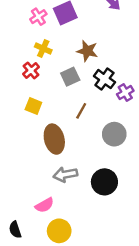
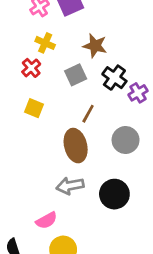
brown ellipse: (54, 139) -> (76, 146), moved

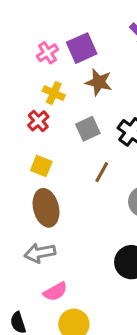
brown star: (95, 46) -> (99, 82), moved
brown ellipse: (76, 146) -> (46, 208), moved
gray arrow: (70, 186) -> (40, 253), moved

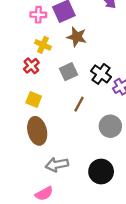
pink cross: (48, 53) -> (38, 15), turned 35
gray arrow: (40, 253) -> (57, 165), moved

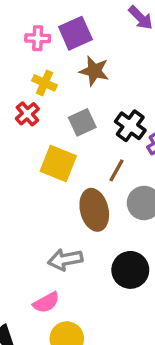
yellow square: (34, 99) -> (58, 164), moved, size x1.5
brown line: (79, 104) -> (117, 170), moved
brown ellipse: (37, 131) -> (94, 210), moved

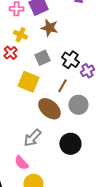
brown ellipse: (94, 210) -> (49, 109), turned -35
gray arrow: (65, 260) -> (32, 138), turned -36
pink semicircle: (46, 302) -> (21, 163), turned 77

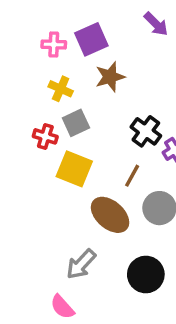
brown star: (49, 28) -> (110, 77), turned -30
red cross: (10, 53) -> (45, 136), moved, turned -32
gray square: (42, 58) -> (76, 123), moved

